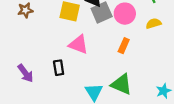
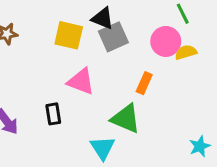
pink circle: (125, 14) -> (166, 41), moved
green triangle: (121, 84) -> (126, 119), moved

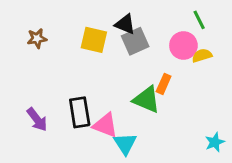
pink triangle: (81, 82) -> (105, 125), moved
black rectangle: (53, 114) -> (80, 112), size x1.5
green triangle: (126, 119) -> (146, 100), moved

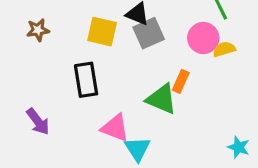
black rectangle: (80, 112) -> (86, 80), moved
cyan star: (215, 142) -> (239, 147), turned -30

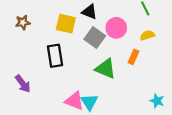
gray square: (149, 33) -> (95, 37), moved, turned -30
pink circle: (203, 38) -> (116, 28), moved
orange rectangle: (181, 81) -> (133, 57), moved
pink triangle: (115, 128) -> (74, 101), moved

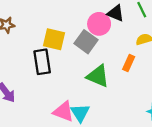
black triangle: (89, 12) -> (116, 13), moved
yellow square: (66, 24) -> (54, 39), moved
pink circle: (116, 28) -> (99, 24), moved

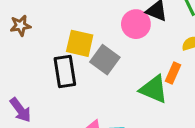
gray square: (86, 42) -> (105, 60), moved
green triangle: (98, 76) -> (154, 89), moved

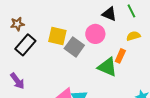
pink circle: (136, 24) -> (95, 34), moved
black rectangle: (65, 71) -> (25, 45), moved, turned 50

